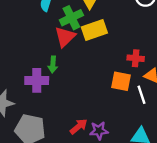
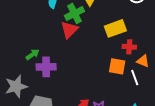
yellow rectangle: (94, 30) -> (115, 28), moved
green arrow: (53, 65) -> (33, 55), moved, turned -128

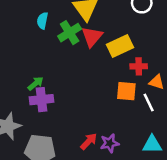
red triangle: (69, 30) -> (92, 37), moved
green arrow: (33, 55) -> (36, 83), moved

